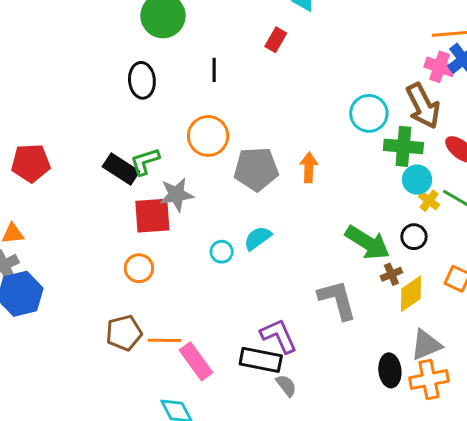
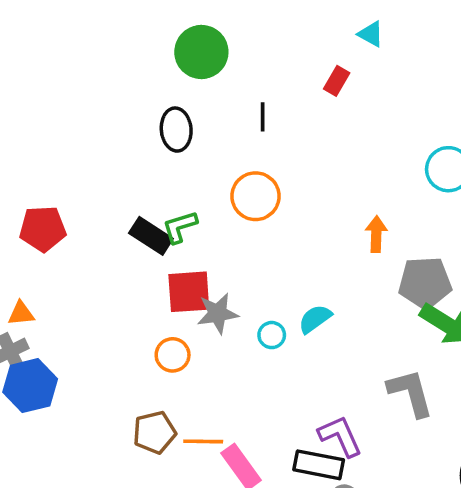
gray pentagon: (256, 169) -> (425, 283), moved
gray star: (177, 195) -> (218, 313), moved

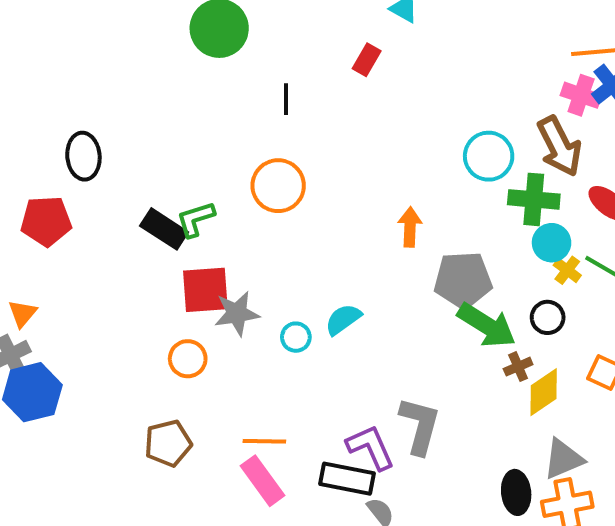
black ellipse: (176, 130) -> (83, 156), moved
orange triangle: (21, 313) -> (22, 313), turned -44
gray L-shape: (411, 393) -> (420, 426), moved, turned 30
orange line: (203, 441) -> (264, 441), moved

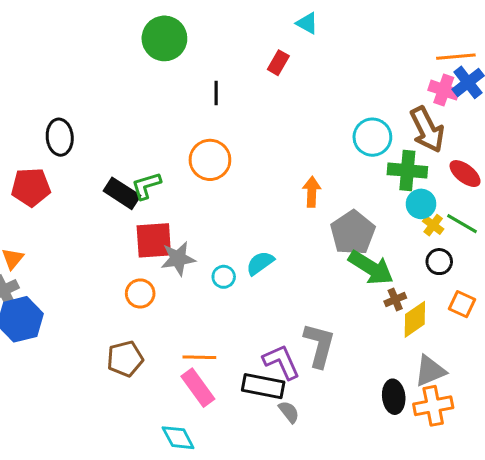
gray pentagon: (463, 280) -> (353, 233), turned -30
black circle: (548, 317) -> (439, 262), moved

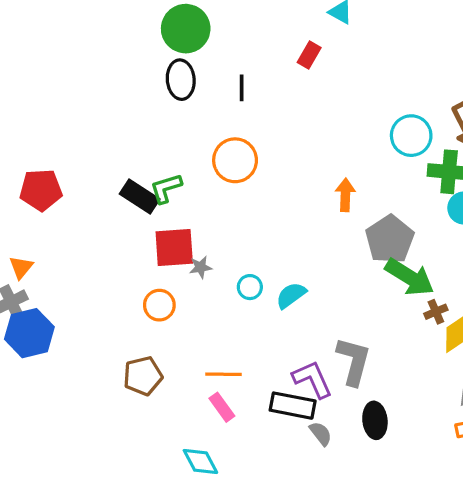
black ellipse: (60, 137) -> (181, 80), moved
gray star: (178, 259) -> (200, 267), size x0.6
cyan semicircle: (260, 263) -> (291, 295), moved
pink rectangle: (198, 388) -> (222, 407), size x0.7
black ellipse: (394, 397) -> (375, 420), moved

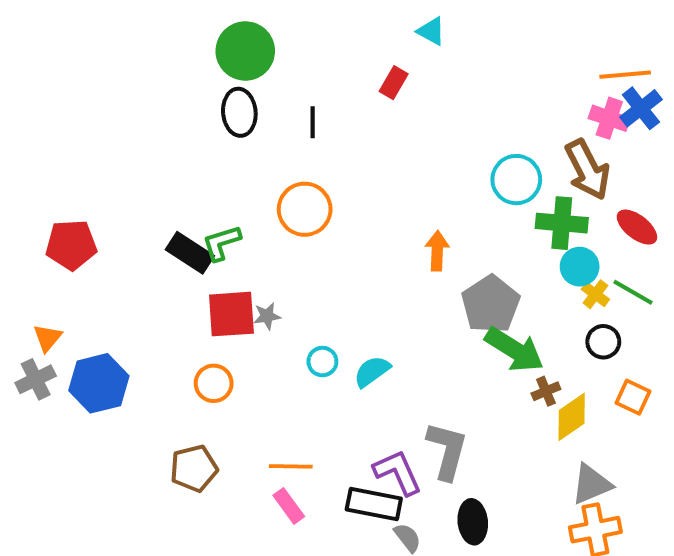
gray star: (200, 267) -> (267, 316), moved
blue hexagon: (29, 333) -> (99, 383), moved

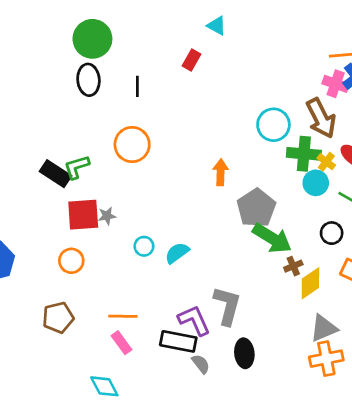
yellow cross: (595, 294) -> (326, 162), moved

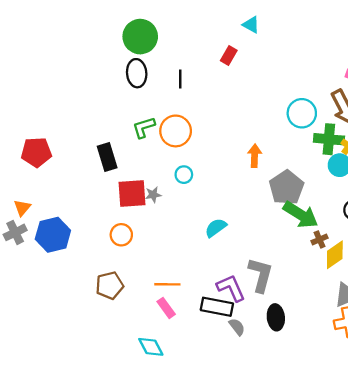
green L-shape: (77, 167) -> (144, 127), moved
black rectangle: (55, 174) -> (107, 157), turned 40
cyan circle: (144, 246) -> (184, 175), moved

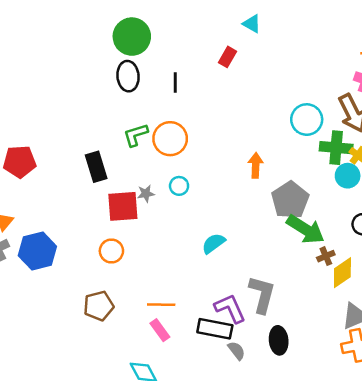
gray star: (153, 195) -> (146, 194), moved

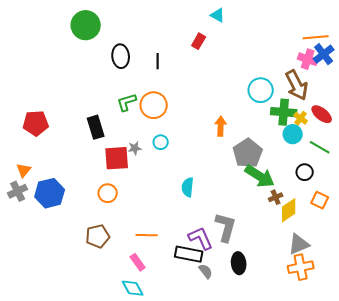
green circle: (132, 37) -> (86, 25), moved
cyan semicircle: (214, 243) -> (188, 187), turned -48
pink rectangle: (160, 330) -> (138, 262), moved

